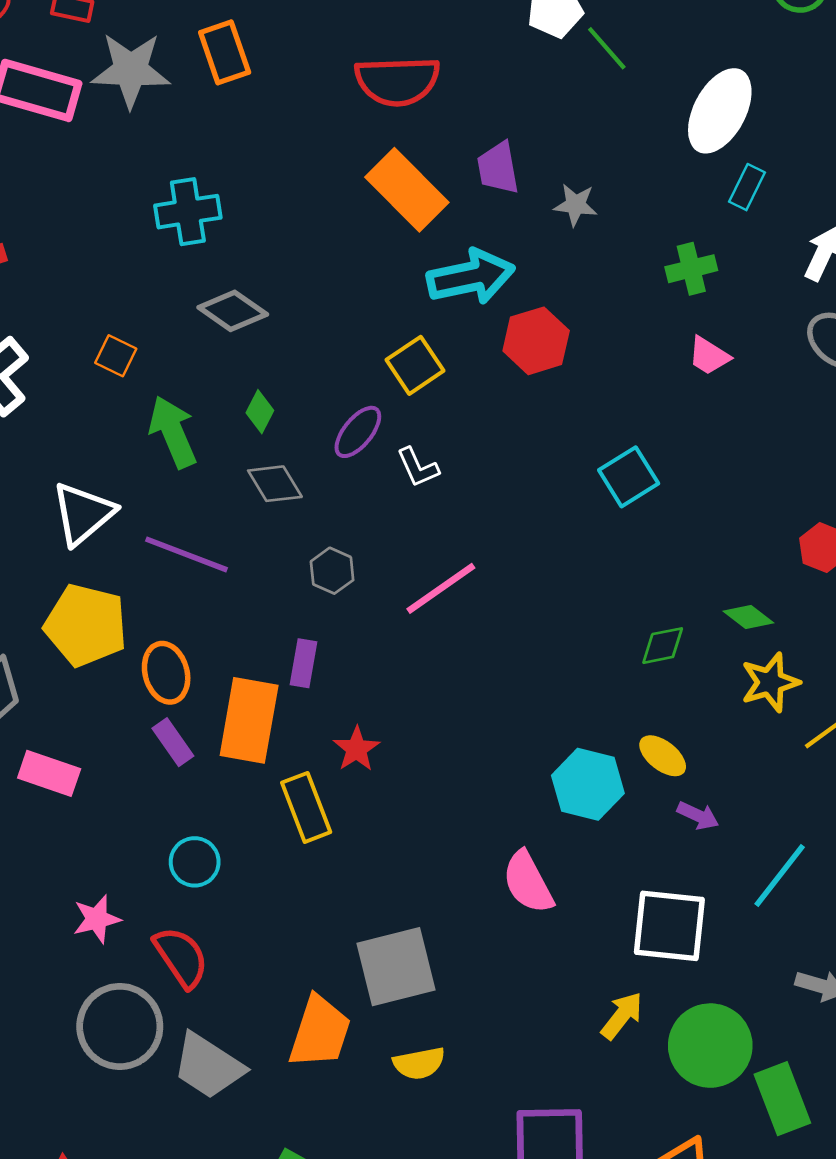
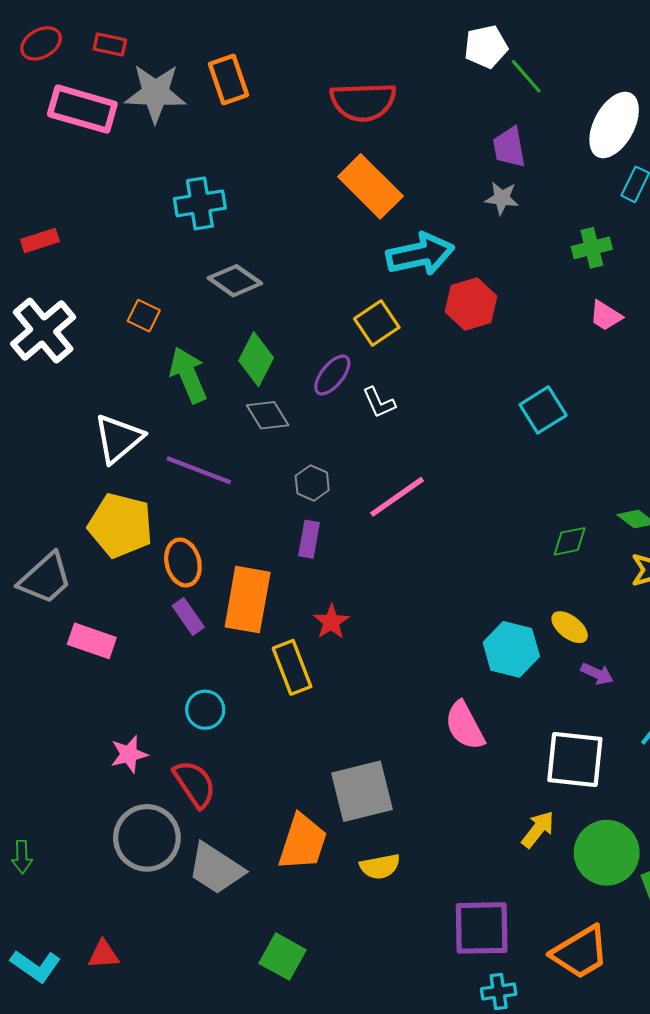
purple trapezoid: (498, 168) -> (509, 147), moved
green diamond: (260, 412) -> (256, 359), size x1.6
purple rectangle: (303, 663) -> (309, 539), moved

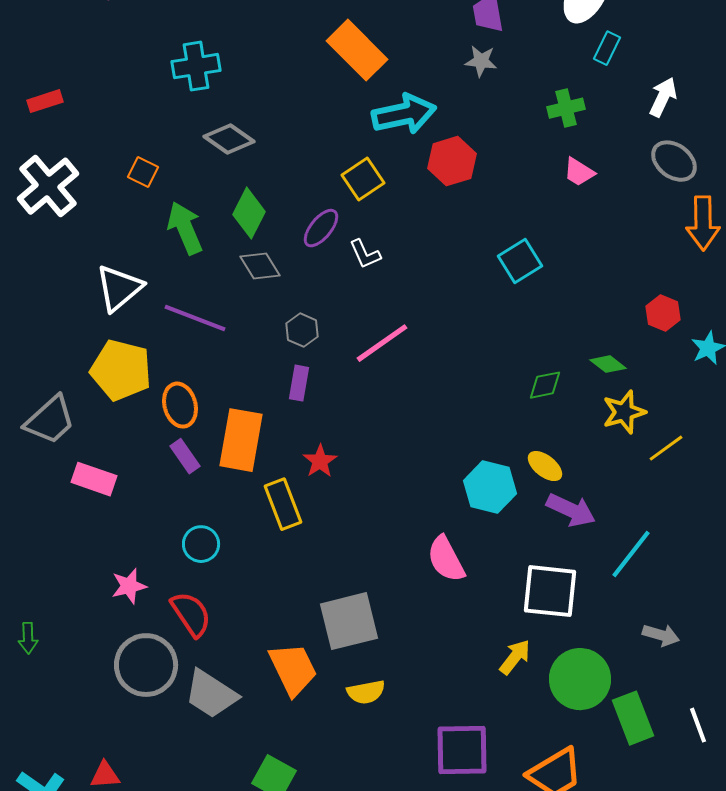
purple arrow: (597, 674) -> (571, 510), size x1.6
orange trapezoid: (303, 842) -> (293, 669), turned -44
green arrow: (22, 857) -> (28, 638), moved

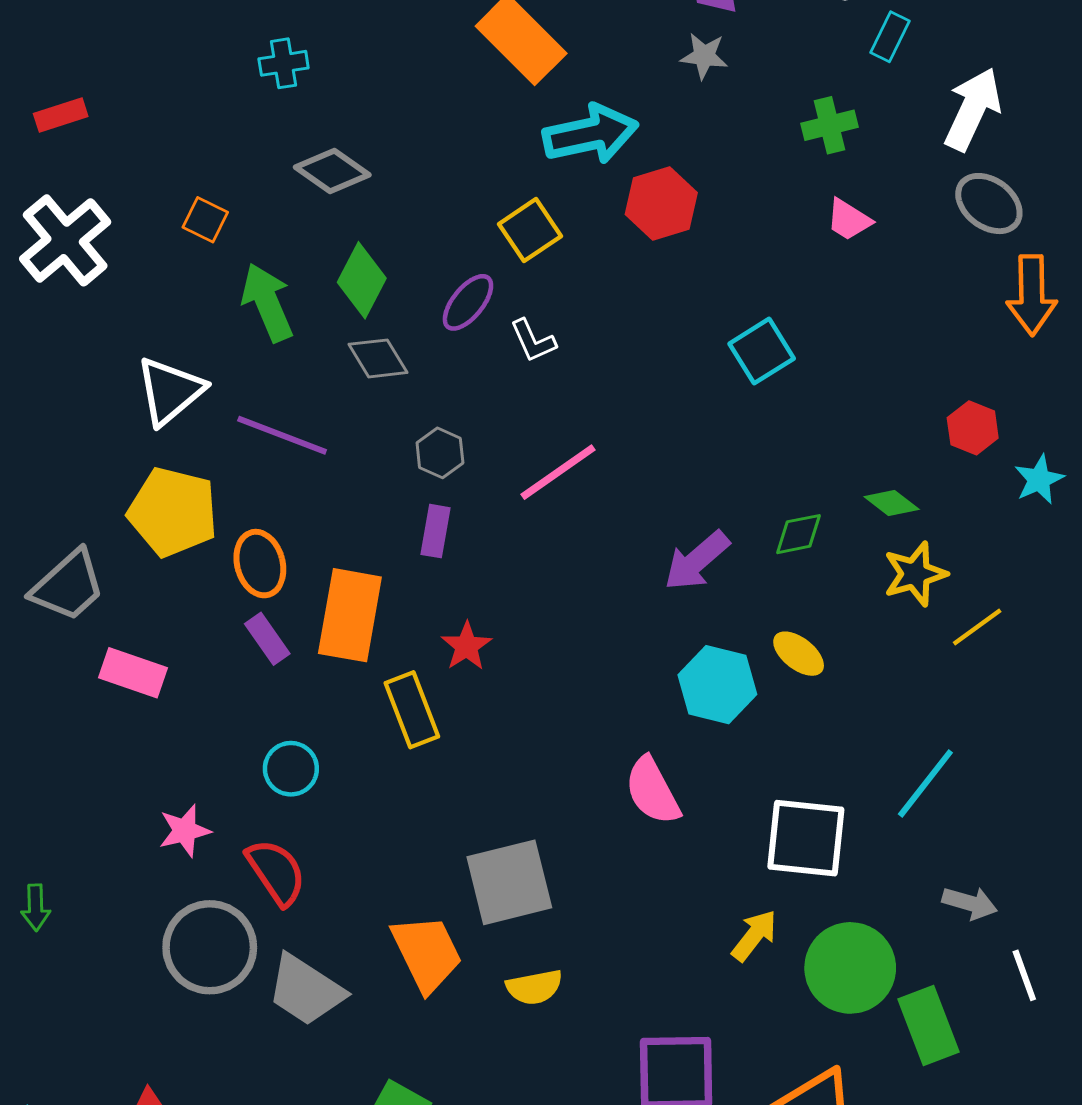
cyan cross: (196, 66) -> (284, 63), size x0.7
white arrow: (663, 97) -> (973, 109), size x1.4
purple arrow: (571, 510) -> (697, 561), moved, turned 114
white line: (698, 725) -> (1024, 975), moved

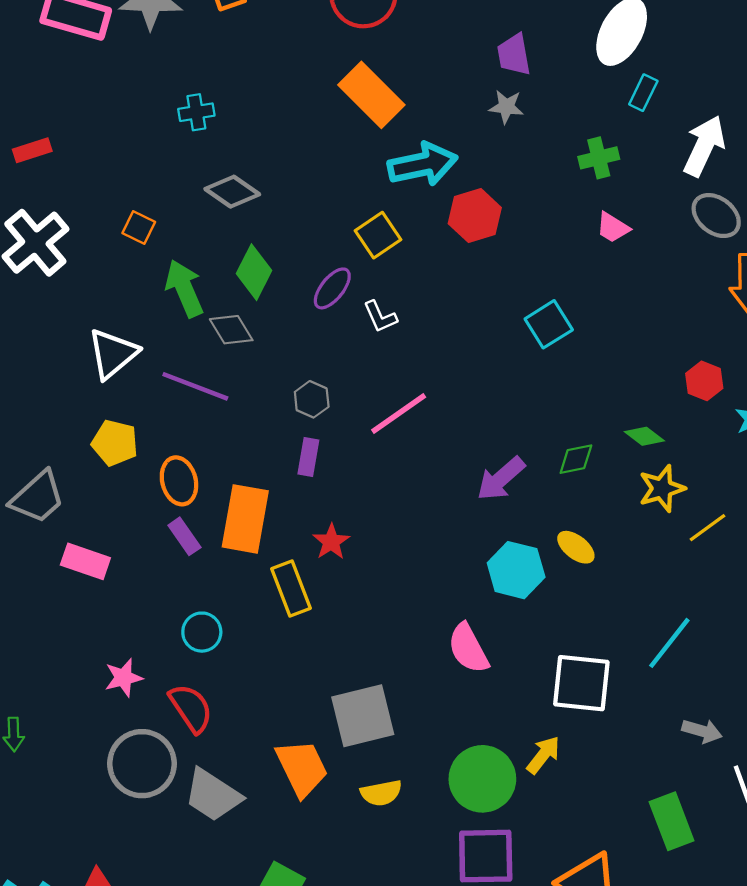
gray diamond: (378, 358) -> (231, 330), moved
yellow pentagon: (173, 512) -> (115, 443), size x0.7
green circle: (850, 968) -> (482, 779), moved

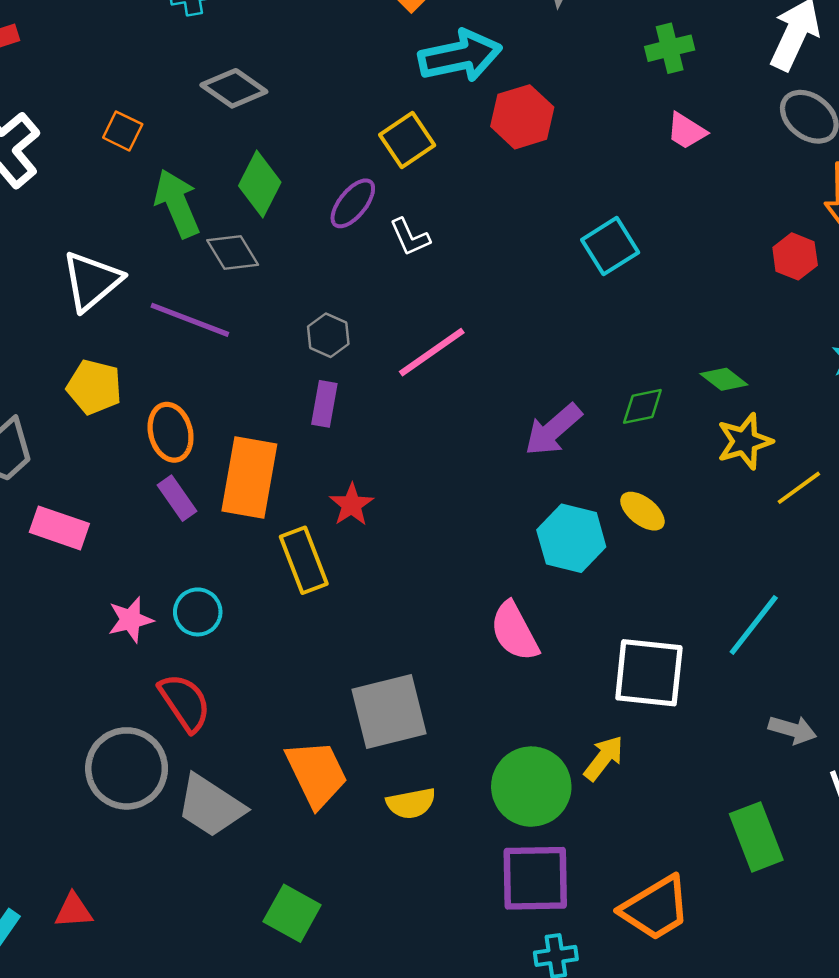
red hexagon: (704, 381) -> (795, 256), moved
pink star: (124, 678) -> (130, 620), moved

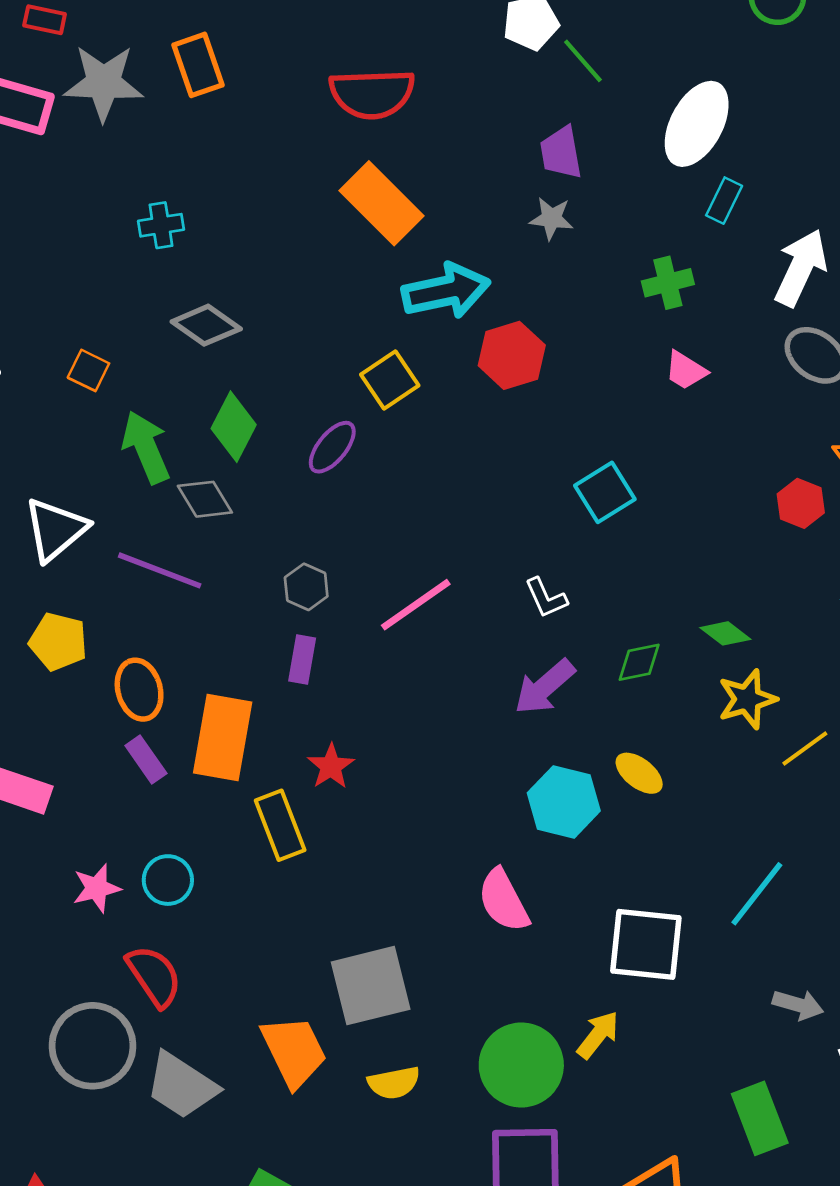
white L-shape: (410, 237) -> (546, 598), moved

